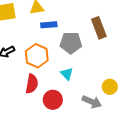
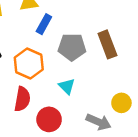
blue rectangle: (49, 25) -> (44, 24), turned -56
brown rectangle: (99, 28) -> (107, 44), moved

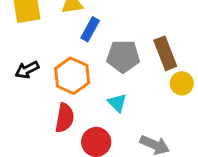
yellow circle: (121, 103) -> (182, 83), moved

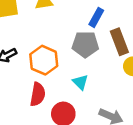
blue rectangle: (90, 29) -> (96, 17), moved

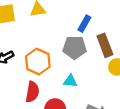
cyan triangle: (80, 82) -> (70, 81), turned -40

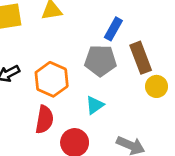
cyan triangle: (70, 81) -> (95, 105), turned -40

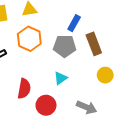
orange hexagon: (52, 79) -> (29, 39), moved
yellow circle: (156, 86) -> (105, 75), moved

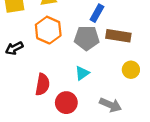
brown rectangle: (94, 44) -> (118, 36), turned -60

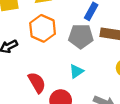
red semicircle: (43, 84) -> (37, 83), turned -40

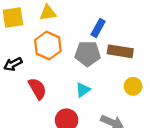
red semicircle: (37, 83) -> (37, 89), moved

